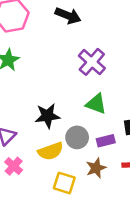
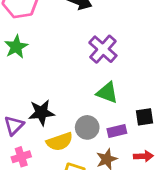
black star: (47, 116) -> (41, 113), moved
pink cross: (14, 166) -> (21, 157), turned 30

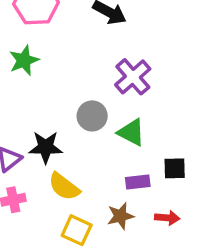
gray circle: (87, 127) -> (92, 116), moved
yellow semicircle: (60, 142) -> (64, 187), turned 50

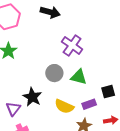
black star: (46, 147) -> (32, 97), turned -30
yellow semicircle: (64, 187) -> (64, 106), moved

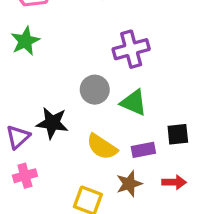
purple cross: (72, 45) -> (131, 49), turned 30
black star: (32, 97) -> (52, 123), turned -30

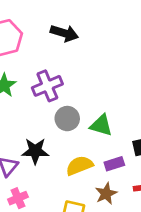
purple cross: (131, 49) -> (47, 86), moved
yellow semicircle: (102, 147) -> (79, 166), turned 132

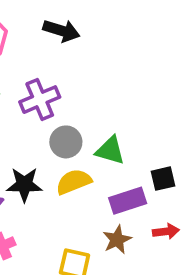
purple rectangle: (114, 164) -> (128, 201), size x1.4
yellow semicircle: (79, 166) -> (74, 182), moved

